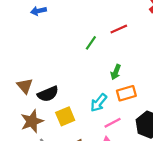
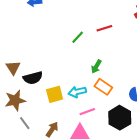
orange rectangle: (126, 93) -> (103, 87), turned 42
cyan arrow: (99, 103) -> (77, 92), turned 30
yellow square: (65, 116) -> (55, 94), moved

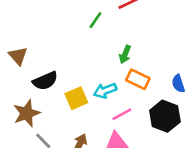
brown triangle: (13, 68) -> (18, 56), moved

